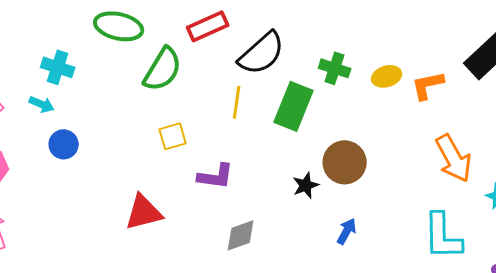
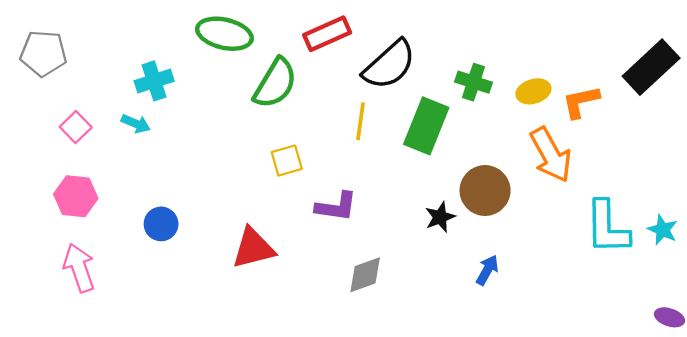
cyan cross: (58, 67) -> (154, 81), turned -36
blue circle: (64, 144) -> (161, 224), moved
orange arrow: (454, 158) -> (551, 155), moved
cyan L-shape: (443, 236) -> (607, 227), moved

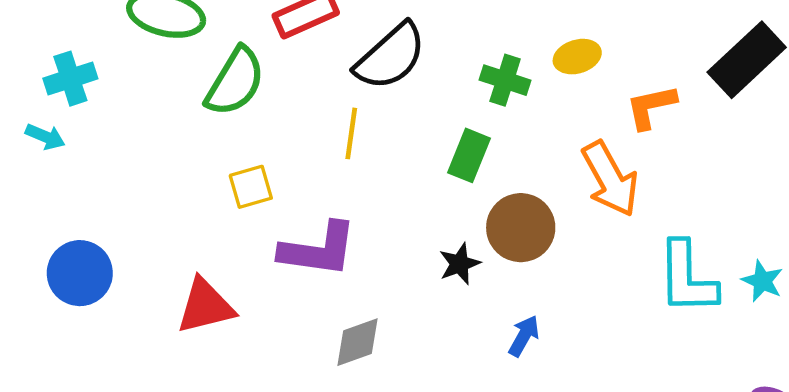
yellow ellipse: (533, 91) -> (577, 57), moved
green rectangle: (426, 126) -> (469, 155), moved, size x0.7
purple L-shape: (336, 207) -> (318, 250), size x1.4
blue circle: (161, 224) -> (80, 273), size x1.4

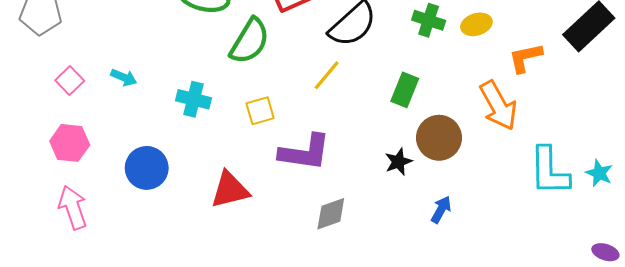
cyan cross: (70, 79) -> (194, 99), moved, turned 32
green cross: (505, 80) -> (429, 20), moved
yellow line: (351, 133) -> (327, 75), turned 32

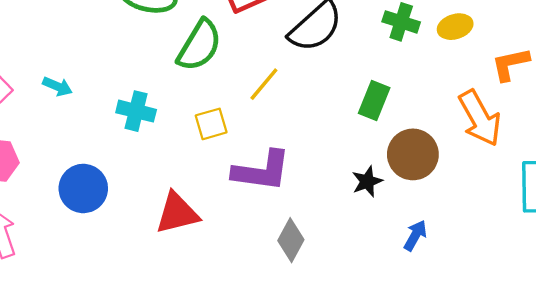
yellow line: (327, 75) -> (264, 84), moved
gray diamond: (331, 214) -> (291, 240), turned -42

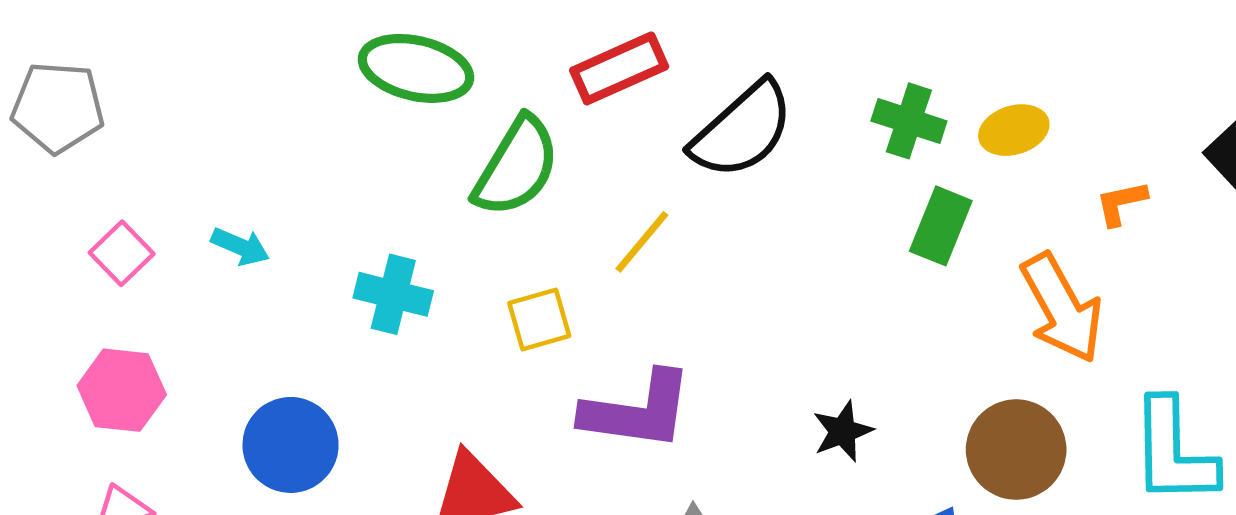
orange L-shape: (510, 64) -> (1121, 203), size x0.7
green rectangle: (374, 101) -> (941, 226), moved
brown circle: (413, 154) -> (1016, 450), moved

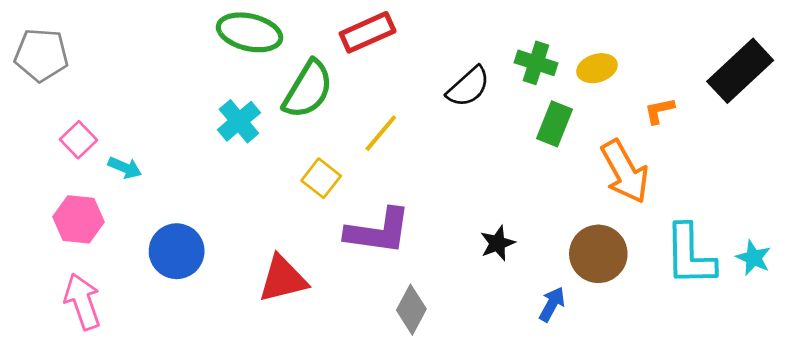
black semicircle: (742, 130) -> (468, 87), moved, size x0.7
cyan arrow: (240, 246) -> (125, 168), moved
cyan cross: (393, 294) -> (239, 121), moved, turned 36
yellow square: (539, 319) -> (321, 178), turned -36

